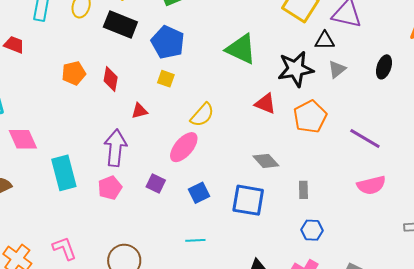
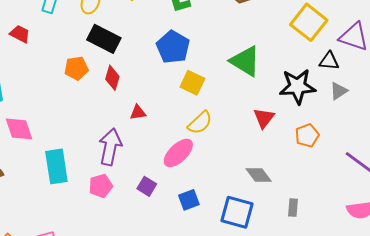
black rectangle: (120, 25) -> (104, 39), moved
yellow square: (166, 79) -> (192, 83), moved, size x1.4
red triangle: (265, 104) -> (264, 118), turned 40
orange pentagon: (310, 117) -> (307, 135), size x0.7

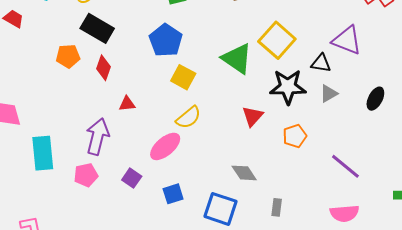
yellow square: (309, 22) -> (277, 40), moved

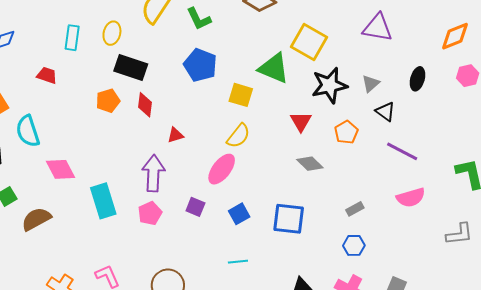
black triangle: (321, 63) -> (385, 112), moved, turned 40
yellow square: (183, 77) -> (241, 95), moved
gray diamond: (244, 173) -> (310, 164), moved
gray rectangle: (277, 207) -> (355, 209), moved, turned 66

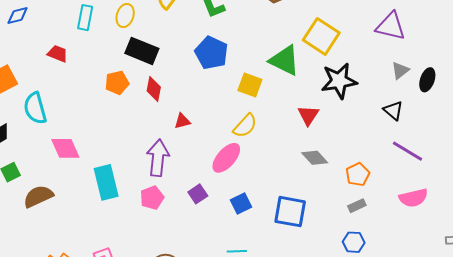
gray triangle: (371, 84) -> (400, 70), moved
orange pentagon: (346, 132) -> (358, 174), moved
purple square: (195, 207) -> (198, 194), turned 30

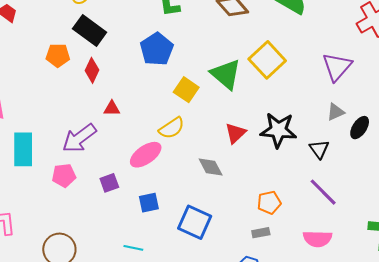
purple triangle: (391, 26) -> (337, 67), turned 44
black star: (339, 81) -> (278, 130), moved
purple arrow: (158, 158) -> (79, 138), turned -147
gray diamond: (315, 158) -> (211, 167), moved

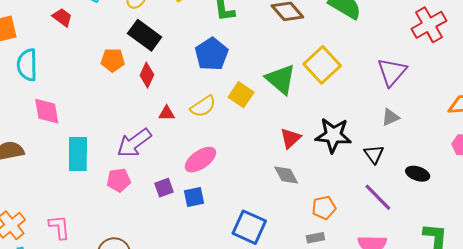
yellow semicircle: (172, 128) -> (203, 106), moved
black ellipse: (360, 128) -> (418, 174), moved, turned 75
gray diamond: (211, 167) -> (286, 175), moved
blue square: (149, 203) -> (194, 197), moved

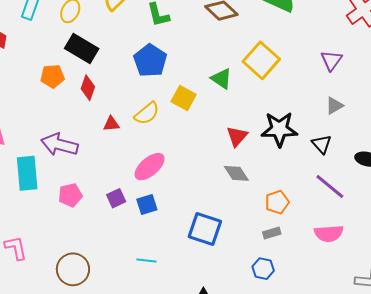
purple triangle: (392, 72) -> (331, 60), size x0.7
green triangle: (281, 79) -> (221, 79), size x0.7
purple arrow: (134, 143) -> (59, 145), moved, turned 57

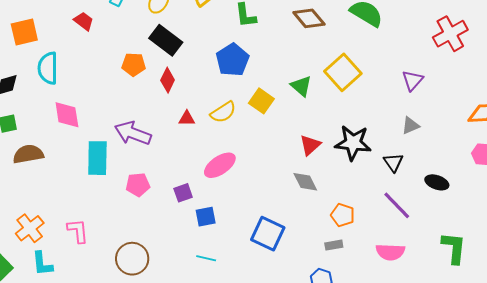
orange pentagon: (277, 202) -> (343, 215), turned 30
blue square: (147, 204) -> (206, 217), moved

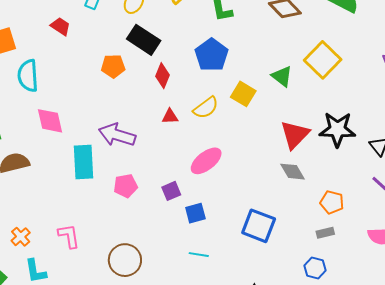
red diamond: (168, 80) -> (163, 76), moved
red triangle: (310, 145) -> (295, 135), size x1.4
orange cross: (30, 228) -> (21, 237), size x0.7

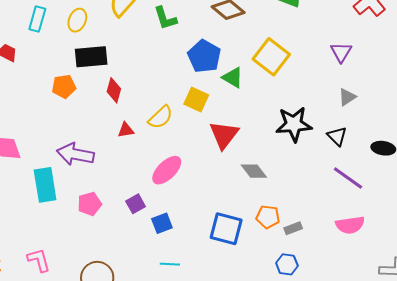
black rectangle: (144, 40) -> (91, 57), turned -32
blue pentagon: (212, 55) -> (204, 56), moved
red triangle: (295, 135) -> (224, 135), moved
orange pentagon: (332, 202) -> (268, 217), moved

